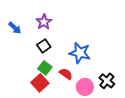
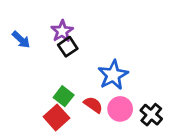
black square: (44, 46) -> (68, 47), moved
blue star: (80, 53) -> (113, 75), turned 30
pink circle: (85, 87) -> (120, 109), moved

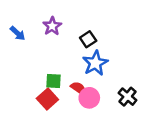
black square: (68, 47) -> (88, 39), moved
green square: (64, 96) -> (53, 81), turned -35
pink circle: (120, 109) -> (89, 98), moved

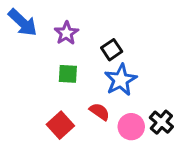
blue arrow: (18, 33) -> (23, 23), moved, size x1.5
green square: (53, 81) -> (68, 74), moved
pink circle: (89, 98) -> (131, 127), moved

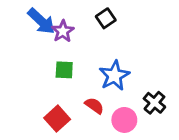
blue arrow: (23, 23) -> (41, 21), moved
black square: (112, 50) -> (106, 18), moved
black cross: (161, 122) -> (154, 103), moved

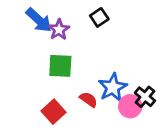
green square: (64, 70) -> (60, 66), size x1.4
blue star: (114, 76) -> (113, 87), moved
pink circle: (124, 120) -> (130, 106), moved

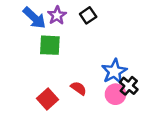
purple star: (59, 30) -> (57, 15), moved
green square: (60, 66) -> (50, 45), moved
blue star: (113, 87) -> (114, 72), moved

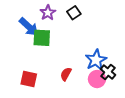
blue arrow: (34, 18) -> (29, 27), moved
red semicircle: (79, 88) -> (66, 74), turned -96
red square: (47, 99) -> (29, 79), moved, turned -36

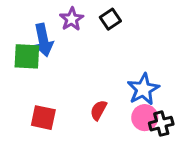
blue arrow: (29, 27) -> (43, 40), turned 35
green square: (42, 38) -> (27, 56), moved
black cross: (108, 72) -> (161, 124), moved, turned 35

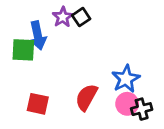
black square: (110, 19) -> (81, 17), moved
red semicircle: (98, 110) -> (86, 97), size x1.5

